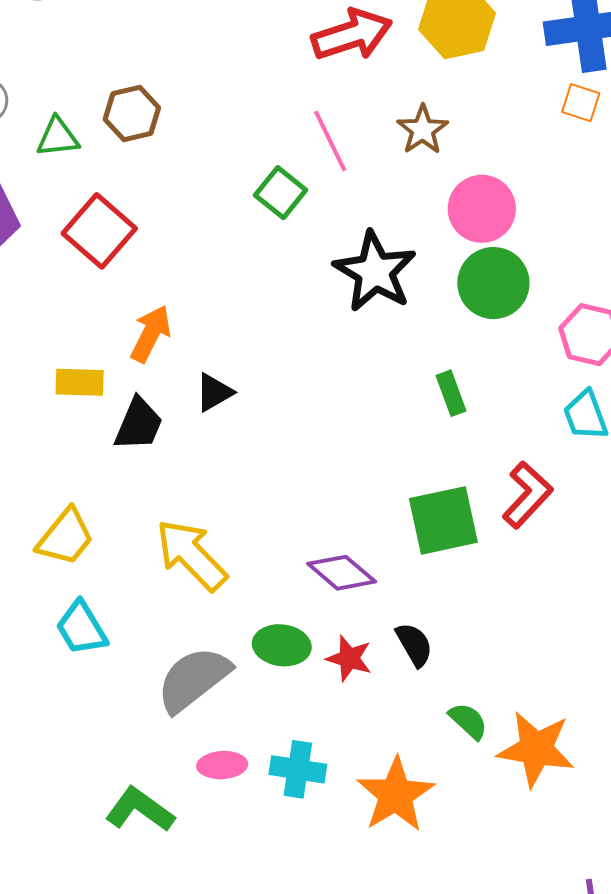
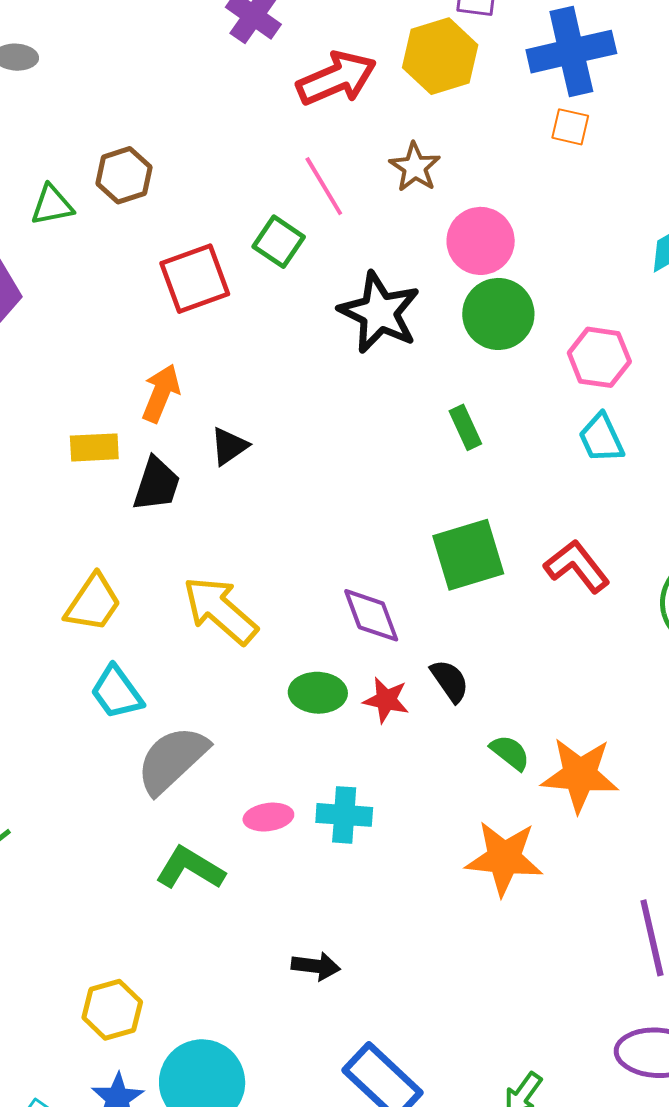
red square: (99, 231) -> (195, 279), moved, turned 34
red L-shape: (527, 495) -> (577, 566), moved, turned -76
purple diamond: (342, 573) -> (371, 615), turned 34
gray semicircle: (193, 679) -> (172, 760), moved
orange star: (396, 795) -> (504, 858), moved, turned -30

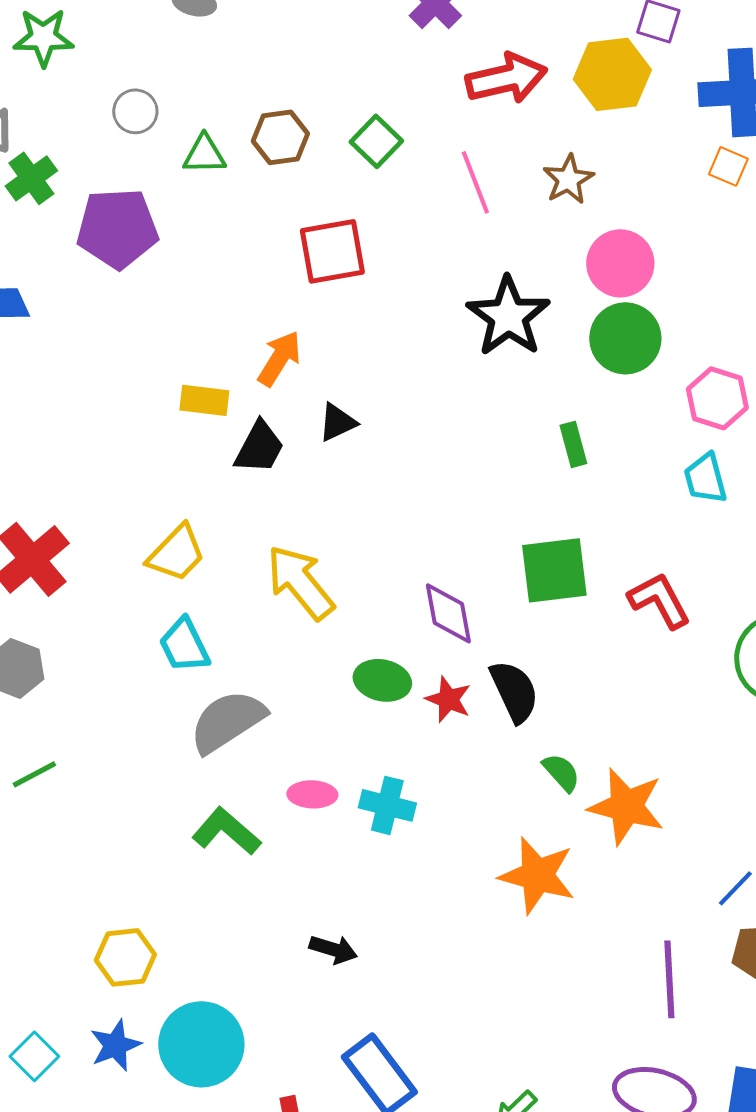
green square: (279, 242) -> (376, 141), moved
black semicircle: (450, 681) -> (514, 691), size x1.4

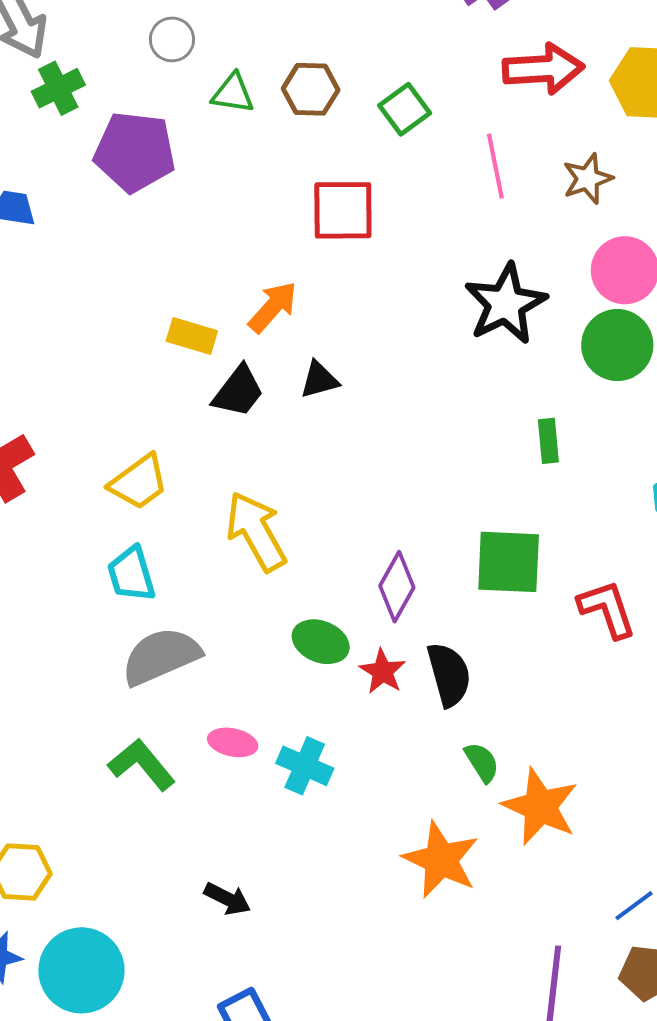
purple diamond: (448, 613) -> (397, 587), turned 30

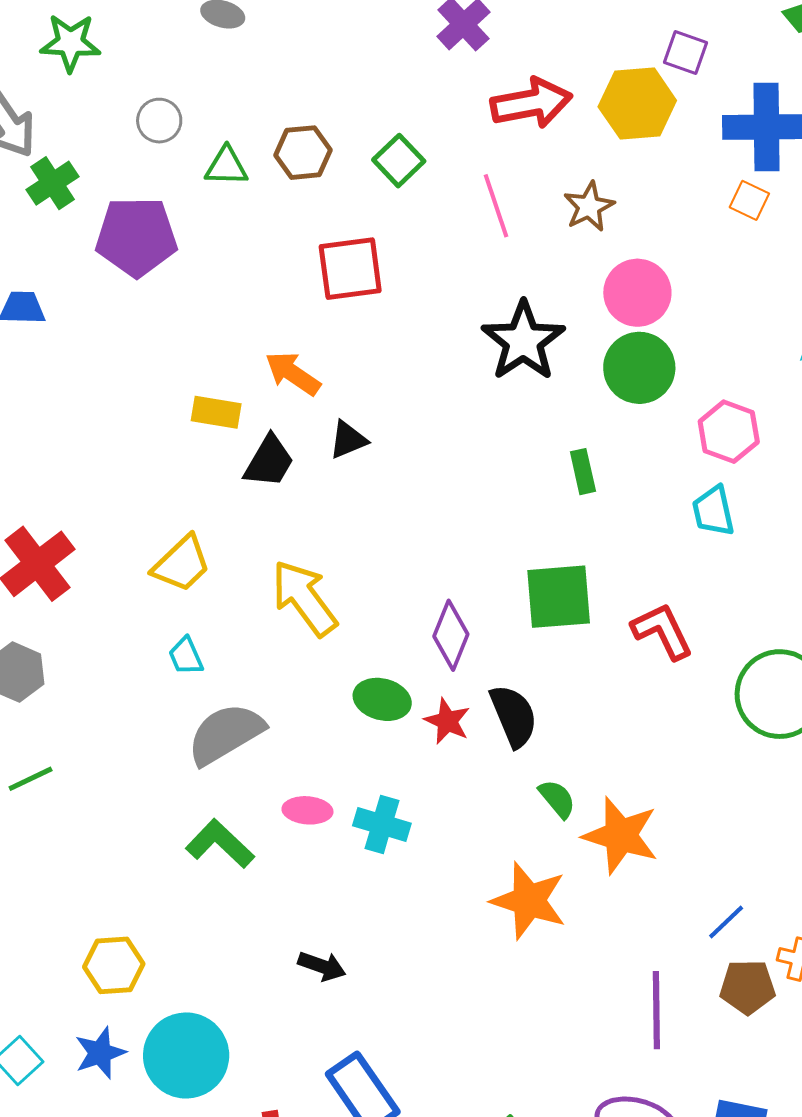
orange arrow: (273, 307) -> (293, 373), turned -90
cyan trapezoid: (131, 574) -> (186, 656), size x0.7

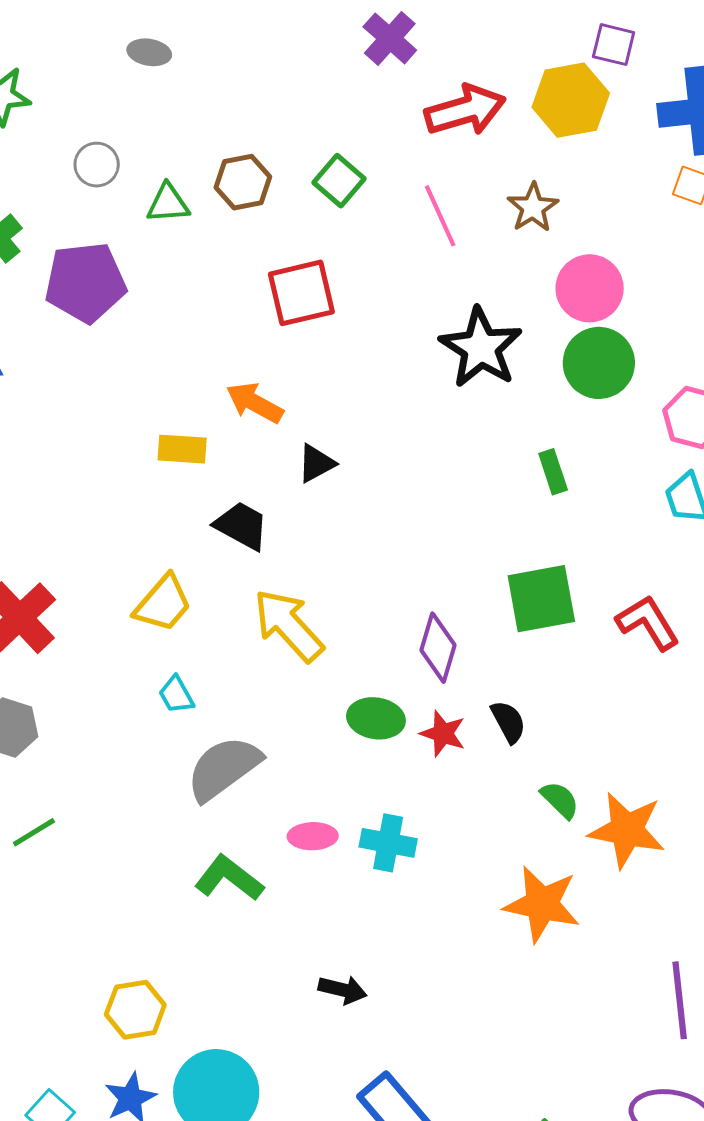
black trapezoid: (269, 461) -> (242, 526), moved, turned -86
black semicircle: (514, 716) -> (508, 722), size x0.7

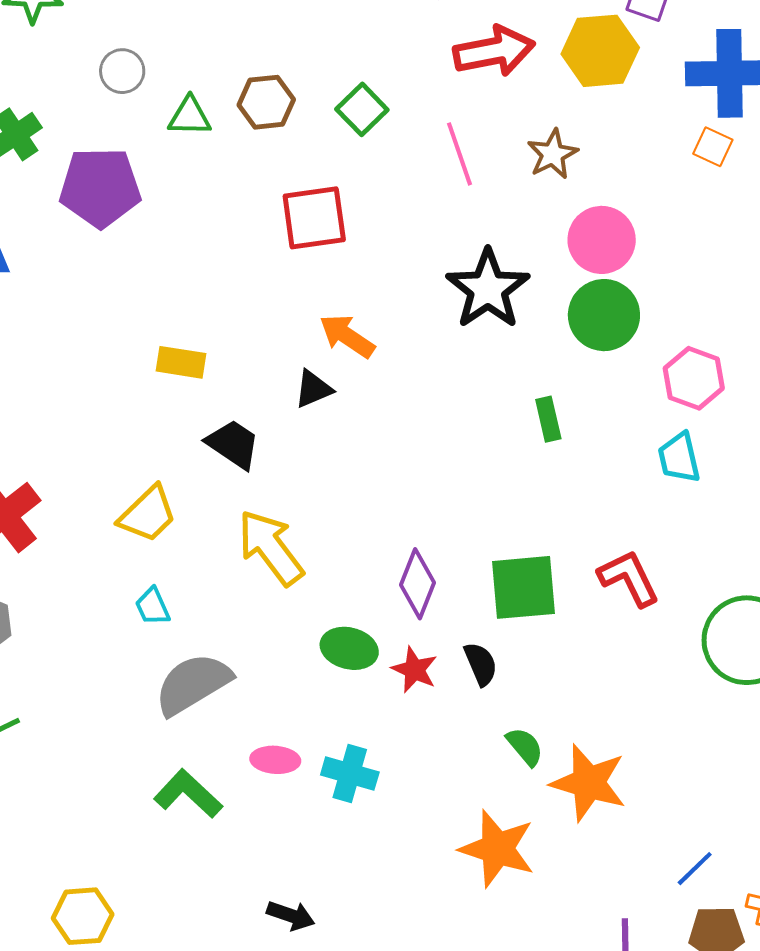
orange arrow: (255, 403) -> (347, 336), moved
green square: (541, 599) -> (523, 587), moved

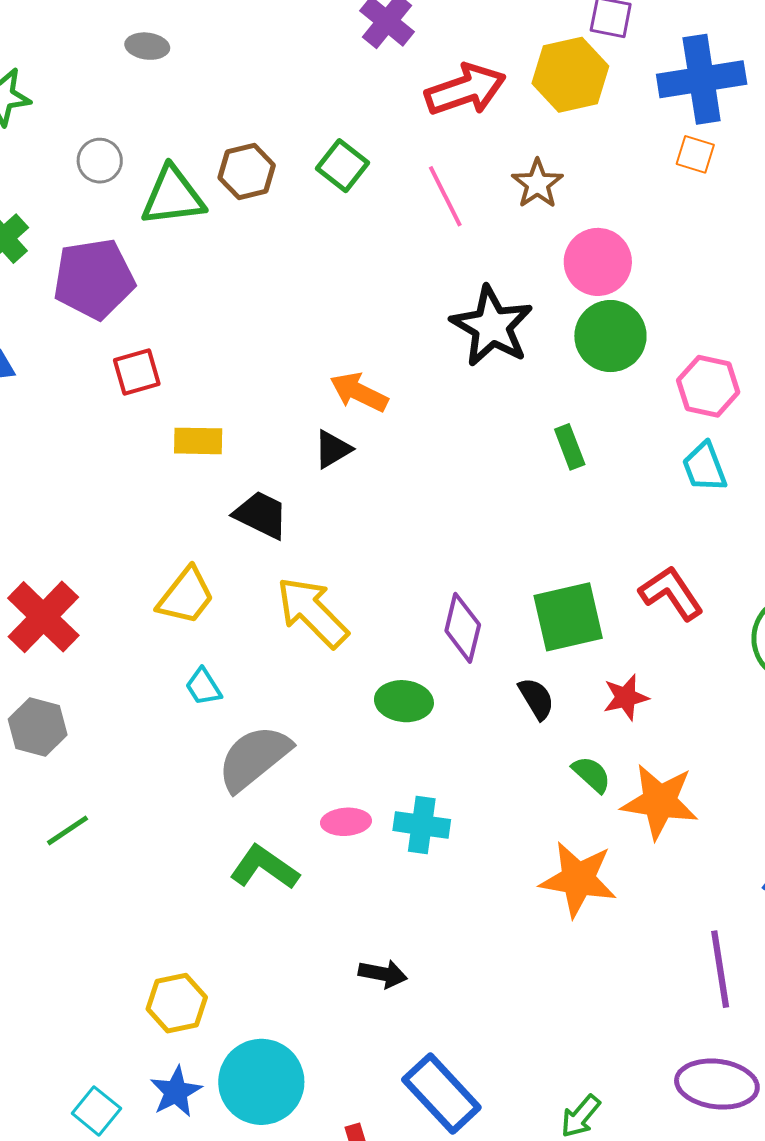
green triangle: (190, 116) -> (173, 196), size x1.5
red square: (314, 218) -> (137, 372), moved, size x0.7
red star: (414, 670) -> (626, 697), moved, turned -30

